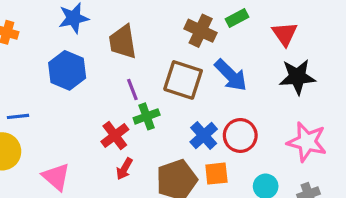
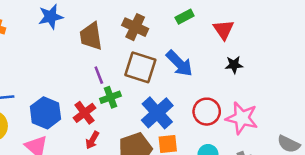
brown cross: (201, 31) -> (135, 27), moved
blue hexagon: (67, 70) -> (45, 113), moved
black star: (297, 77) -> (234, 65), size x0.6
blue cross: (204, 135) -> (157, 113), size x1.4
red circle: (240, 135) -> (207, 112), moved

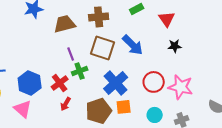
brown cross: (135, 27) -> (99, 17), turned -30
brown trapezoid: (91, 36) -> (65, 24), turned 85

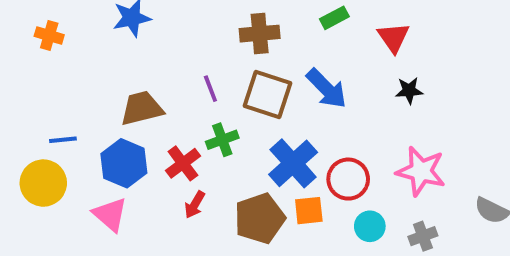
brown trapezoid: (65, 24) -> (142, 108), moved
purple line: (71, 54) -> (210, 89), moved
red circle: (154, 82) -> (348, 179), moved

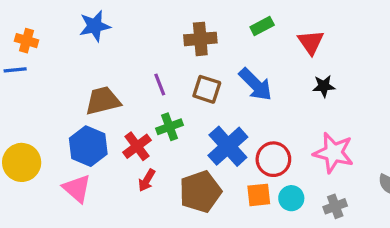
brown square: (268, 95) -> (207, 89), size x0.7
blue line: (63, 140) -> (15, 70), moved
orange square: (309, 211) -> (259, 195), moved

